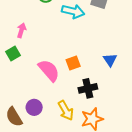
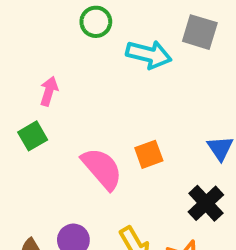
black cross: (88, 88) -> (206, 203), moved, turned -30

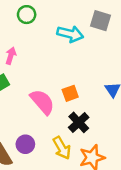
green circle: (96, 22) -> (27, 15), moved
black cross: (206, 203) -> (79, 122), moved

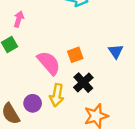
yellow arrow: (62, 148) -> (57, 95), moved, turned 40

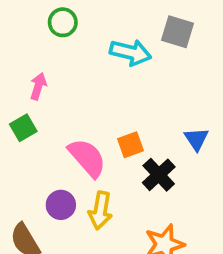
black cross: (83, 83) -> (159, 175), moved
purple circle: (33, 103) -> (61, 205), moved

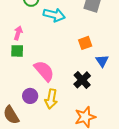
cyan arrow: (130, 52) -> (54, 15), moved
green square: (23, 128) -> (17, 51), moved, turned 32
orange square: (130, 145) -> (85, 43), moved

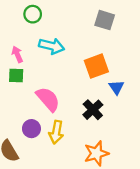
cyan arrow: (54, 15) -> (52, 46), moved
pink arrow: (18, 33) -> (17, 54), turned -40
orange square: (85, 43) -> (96, 66), size x1.5

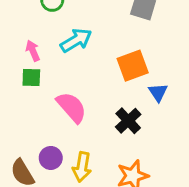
cyan arrow: (52, 46) -> (76, 40), turned -45
purple circle: (31, 129) -> (51, 158), moved
yellow arrow: (56, 132) -> (82, 167), moved

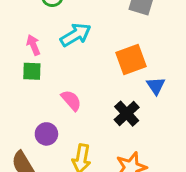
pink semicircle: (72, 107) -> (71, 100), size x0.7
purple circle: (51, 158) -> (46, 134), moved

